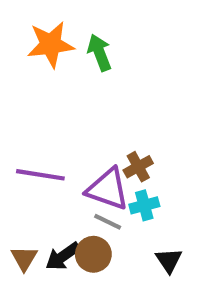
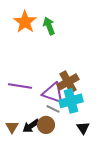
orange star: (51, 44) -> (25, 22), turned -30
brown cross: (138, 167) -> (68, 82), size x1.5
cyan cross: (144, 205) -> (71, 101), size x1.6

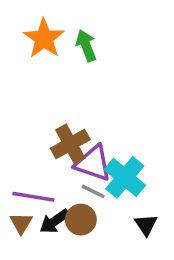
brown cross: (68, 82) -> (70, 144), moved
purple line: (20, 86) -> (33, 197), moved
cyan cross: (71, 101) -> (125, 177), turned -35

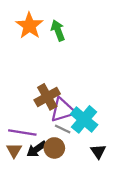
purple triangle: (93, 163) -> (63, 110), turned -36

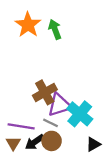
gray line: (63, 129) -> (50, 123), moved
black triangle: (98, 152) -> (93, 144), turned 35

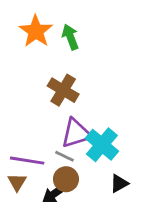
brown cross: (45, 92) -> (63, 90), moved, turned -30
black arrow: (35, 142) -> (54, 194), moved

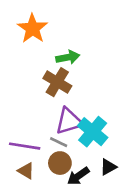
green arrow: (70, 37) -> (68, 57), moved, turned 100
brown triangle: (17, 182) -> (26, 171), moved, turned -30
black arrow: (54, 194) -> (78, 176), moved

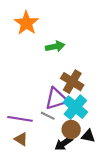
brown cross: (57, 82) -> (72, 82), moved
brown circle: (60, 163) -> (71, 130), moved
black triangle: (108, 167) -> (88, 136), turned 40

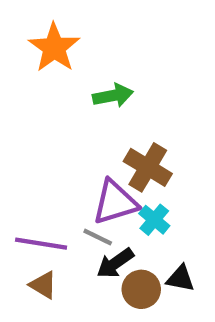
cyan cross: (75, 107) -> (154, 220), size x0.6
brown circle: (71, 130) -> (141, 289), moved
black arrow: (64, 143) -> (115, 263), moved

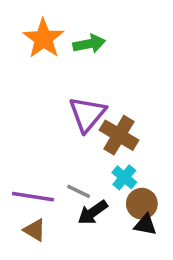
green arrow: (113, 96) -> (89, 44), moved
purple triangle: (115, 202) -> (87, 114), moved, turned -33
brown circle: (141, 289) -> (142, 204), moved

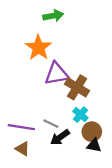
orange star: (43, 39) -> (38, 48), moved
green arrow: (89, 44) -> (53, 16), moved
purple triangle: (87, 114) -> (57, 74), turned 40

